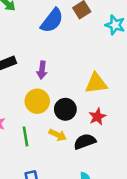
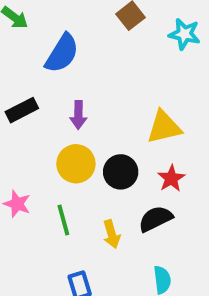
blue semicircle: (52, 21) -> (62, 53), moved
yellow arrow: (58, 135) -> (112, 234), moved, turned 54

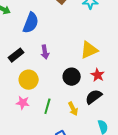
yellow circle: (76, 164) -> (29, 80), moved
green line: (63, 220) -> (47, 106), turned 42

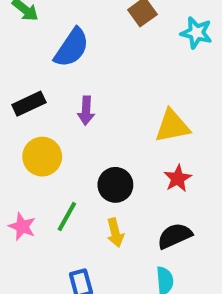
black circle: (72, 77) -> (115, 185), moved
black semicircle: (94, 97) -> (175, 236), moved
pink star: (23, 103) -> (22, 226), moved

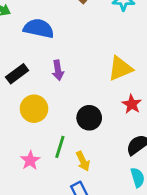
blue semicircle: (72, 48) -> (39, 28), turned -100
pink star: (22, 226) -> (30, 160), turned 30
yellow arrow: (115, 233) -> (83, 161), moved

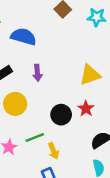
red star: (132, 104) -> (86, 109), moved
green line: (60, 147) -> (35, 138), turned 48

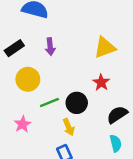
black circle: (61, 115) -> (77, 103), moved
green line: (35, 138) -> (49, 102), moved

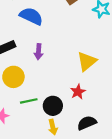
yellow triangle: (105, 47) -> (87, 61), turned -30
yellow arrow: (69, 127) -> (53, 127), moved

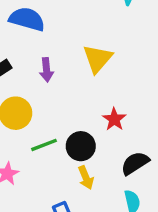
yellow triangle: (87, 61) -> (98, 59), moved

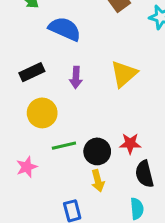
red star: (114, 119) -> (130, 144), moved, turned 30
black semicircle: (135, 163) -> (144, 174), turned -80

